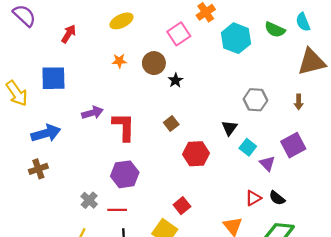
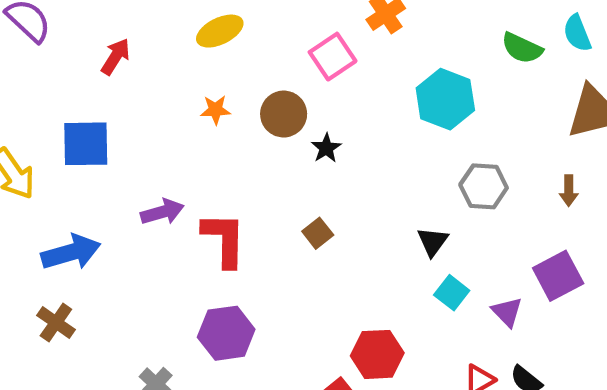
cyan hexagon: (236, 38) -> (445, 99), moved
cyan square: (248, 147) -> (452, 293), moved
red hexagon: (196, 154) -> (377, 354), moved
brown cross: (38, 169) -> (56, 323), turned -36

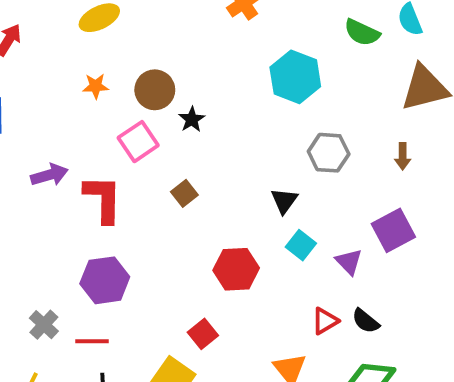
pink square: (333, 57) -> (138, 142), moved
red hexagon: (377, 354) -> (236, 269), moved

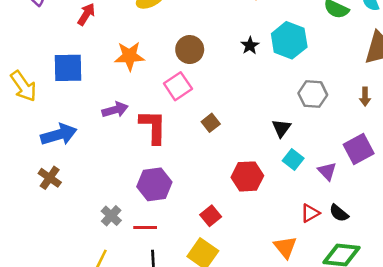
orange star: (96, 86) -> (130, 56), moved, size x1.6
black star: (192, 119) -> (250, 46), moved
red square: (203, 334) -> (211, 216), moved

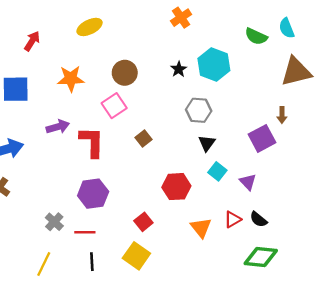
gray hexagon: (313, 94) -> (199, 110), moved
purple square: (359, 149) -> (262, 138), moved
orange triangle: (285, 247) -> (201, 228), moved

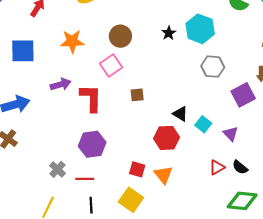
gray hexagon: (199, 110) -> (213, 67), moved
brown square: (143, 138) -> (137, 95), turned 32
black triangle: (207, 143) -> (180, 114), moved, turned -35
red square: (143, 222) -> (137, 169), turned -35
orange triangle: (201, 228) -> (163, 175), moved

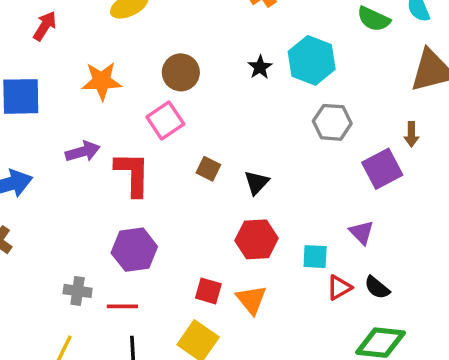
brown square: (137, 95) -> (208, 169), turned 32
black triangle: (180, 114) -> (257, 183), moved, turned 42
cyan square: (203, 124) -> (315, 257), moved, turned -35
gray cross: (57, 169) -> (78, 291), turned -35

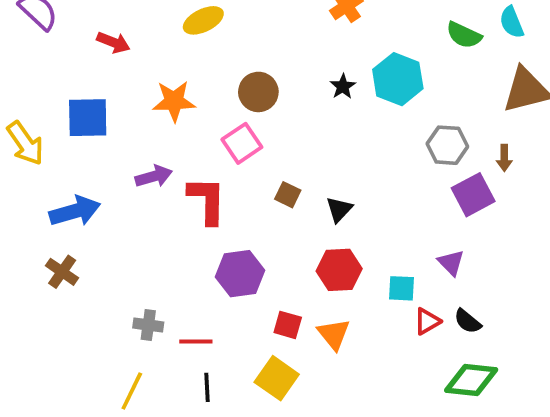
red arrow: (45, 26) -> (113, 42), turned 80
gray hexagon: (332, 122) -> (447, 145), moved
purple hexagon: (134, 250) -> (240, 274), moved

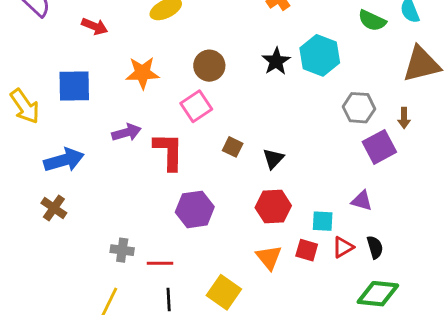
black star: (343, 86) -> (276, 61), size x1.4
purple triangle: (451, 263) -> (362, 201), turned -30
black semicircle: (468, 321) -> (375, 247), turned -145
red square: (288, 325) -> (307, 250), moved

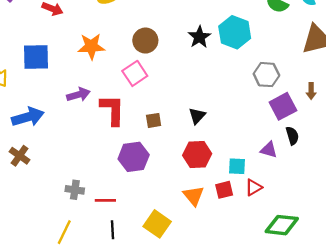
brown arrow: (404, 118) -> (311, 91), moved
brown square: (233, 147) -> (154, 120), moved, turned -35
black semicircle: (375, 247) -> (292, 136), moved
red square: (307, 250) -> (224, 190), turned -30

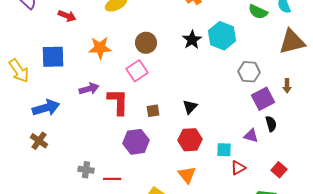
red square: (224, 190) -> (279, 170), moved, turned -35

